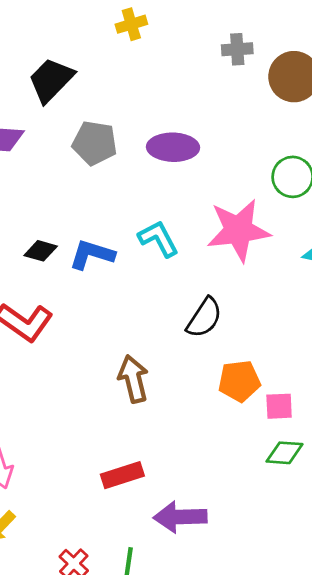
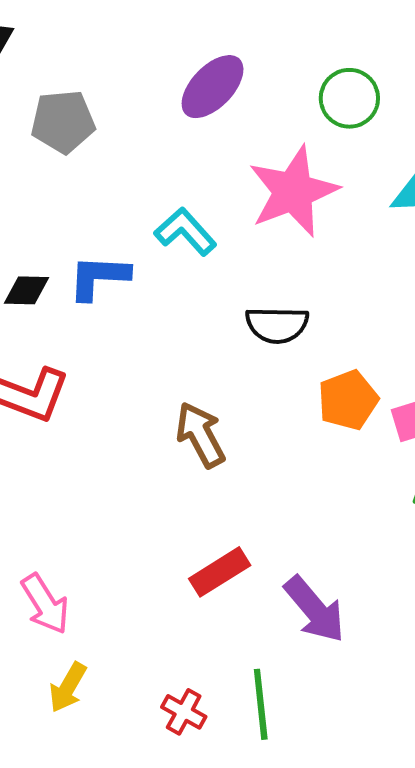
purple ellipse: (173, 147) -> (213, 87), moved, turned -33
black semicircle: (204, 318) -> (277, 325), turned 72
purple arrow: (180, 517) -> (315, 609), turned -114

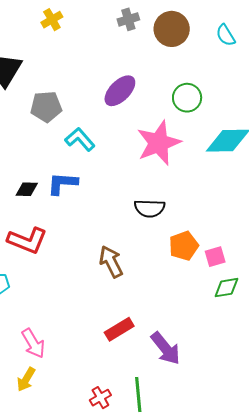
cyan L-shape: (185, 232) -> (80, 139), moved
yellow arrow: (68, 687) -> (26, 379), moved
red cross: (184, 712) -> (100, 398), turned 30

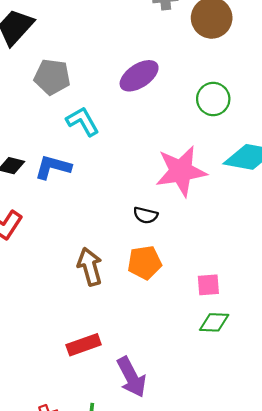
pink star: (159, 143) -> (181, 171), moved
black semicircle: (150, 208) -> (146, 215), size x0.7
orange pentagon: (184, 246) -> (145, 263), moved

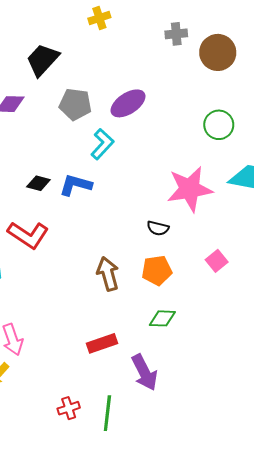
purple ellipse: (139, 76) -> (128, 103), moved
cyan L-shape: (83, 121) -> (102, 144), turned 72
pink square: (208, 285) -> (217, 261), moved, turned -35
green diamond: (214, 322) -> (162, 318), moved

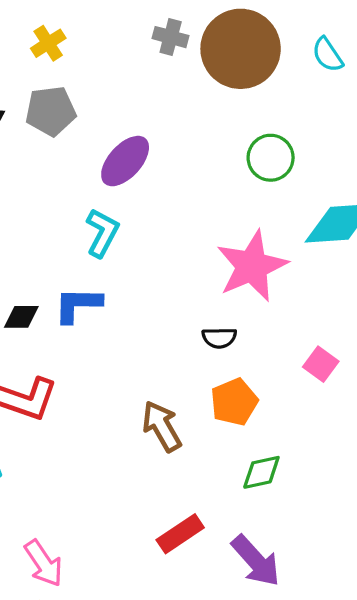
gray cross: (176, 34) -> (171, 37), turned 35
brown circle: (218, 52) -> (241, 49), size x1.4
gray pentagon: (75, 104) -> (51, 111), moved

